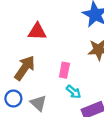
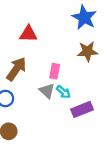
gray triangle: (38, 103) -> (47, 91), moved

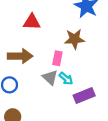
brown star: (87, 51) -> (74, 39), moved
brown arrow: (16, 69) -> (20, 56), turned 55

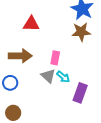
brown star: (74, 39) -> (81, 32), moved
purple rectangle: (84, 96) -> (80, 93), turned -48

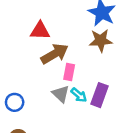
brown arrow: (20, 56) -> (55, 54), moved, turned -30
purple rectangle: (80, 93) -> (99, 95), moved

